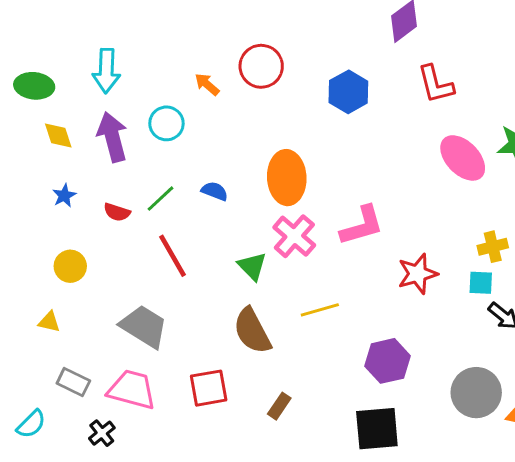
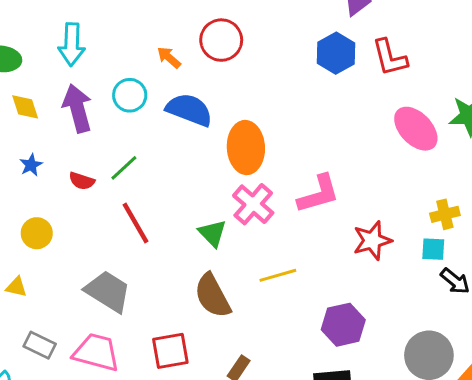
blue hexagon: (348, 92) -> (336, 53), moved
blue semicircle: (215, 191) -> (189, 110), moved, size x1.8

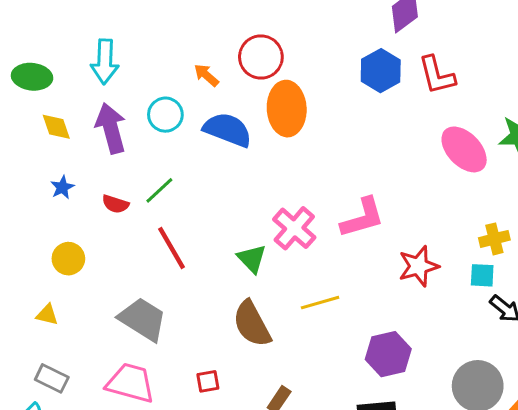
orange ellipse: (246, 148) -> (287, 109), moved
gray rectangle: (40, 345) -> (52, 378), moved
red square: (170, 351) -> (208, 381), size x0.6

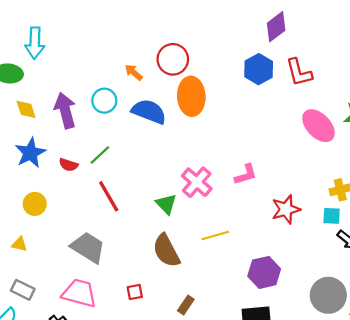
cyan arrow: (105, 62) -> (35, 43), moved
blue star: (62, 187) -> (30, 153), size x1.8
pink L-shape: (362, 218) -> (246, 175), size x0.7

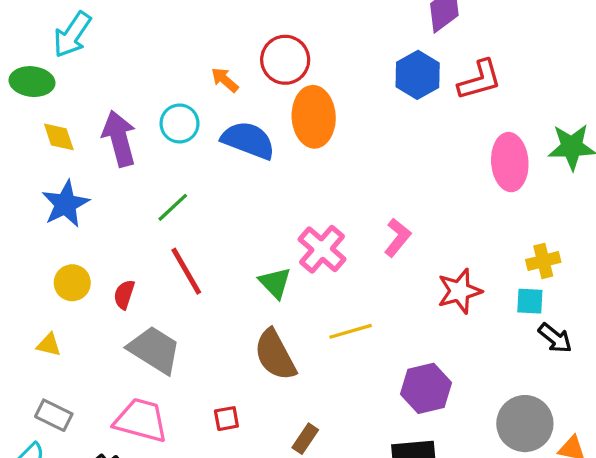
cyan arrow: (35, 43) -> (72, 35), turned 32
red L-shape: (299, 72) -> (480, 80), turned -92
pink ellipse: (319, 126) -> (510, 162), turned 40
red semicircle: (68, 165) -> (124, 294), moved, turned 90
pink L-shape: (246, 175) -> (397, 237), turned -35

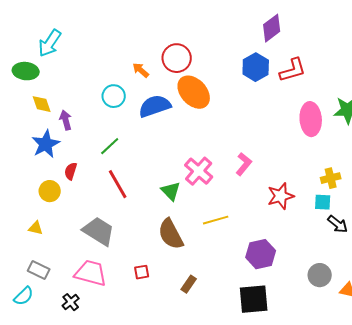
orange ellipse: (314, 117) -> (194, 92), turned -40
purple arrow: (119, 139) -> (66, 120), moved, size x0.6
blue semicircle: (248, 140) -> (155, 106), turned -40
red semicircle: (124, 294) -> (71, 171), moved
gray circle: (525, 424) -> (320, 275), size x0.7

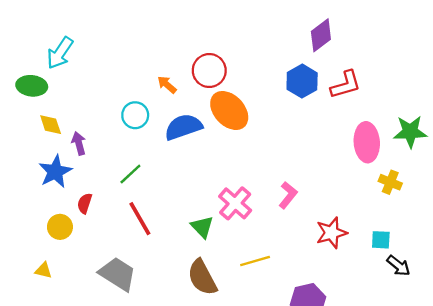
yellow cross: (331, 178) -> (390, 182), moved, turned 36

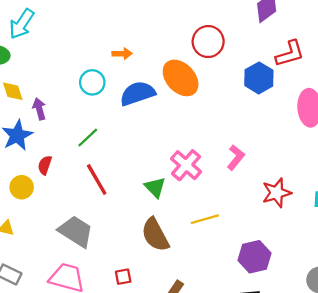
red circle: (209, 71) -> (208, 42), moved
blue hexagon: (302, 81) -> (259, 78), moved
orange arrow: (167, 85) -> (122, 54), turned 138

